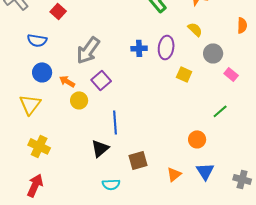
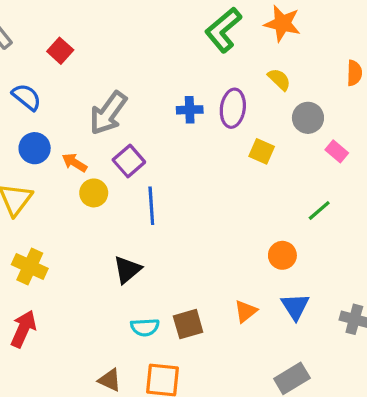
blue semicircle: (37, 40) -> (27, 97), turned -150
blue line: (115, 122) -> (151, 206), moved
brown square: (138, 160) -> (188, 324), moved

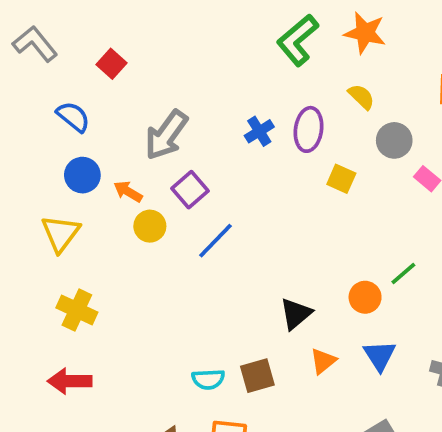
blue cross: (190, 110) -> (259, 131), turned -30
blue line: (151, 206) -> (216, 241), turned 48
green line: (319, 211) -> (403, 274), moved
black triangle: (127, 270) -> (296, 314), moved
red arrow: (23, 329) -> (70, 381), turned -114

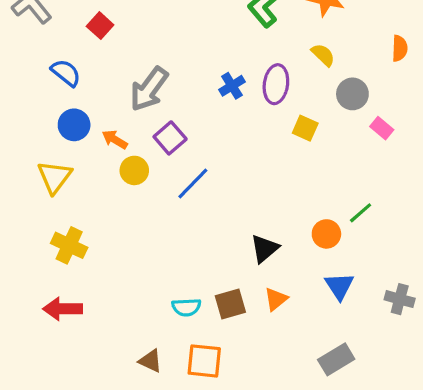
orange triangle: (323, 361) -> (276, 299), moved

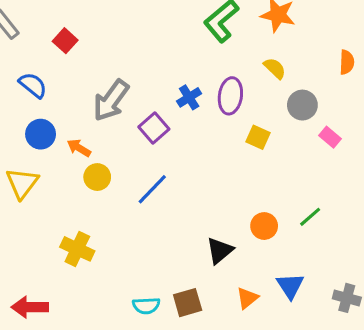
purple square: (170, 138) -> (154, 128), moved
orange circle: (326, 234) -> (264, 226), moved
yellow cross: (69, 245) -> (77, 249), moved
orange triangle: (276, 299) -> (247, 298), moved

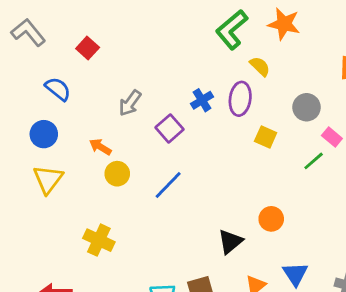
yellow semicircle: (275, 68) -> (260, 66), moved
gray arrow: (111, 100) -> (130, 103), size x0.7
blue circle: (41, 134) -> (44, 134), moved
green line: (310, 217) -> (314, 161), moved

